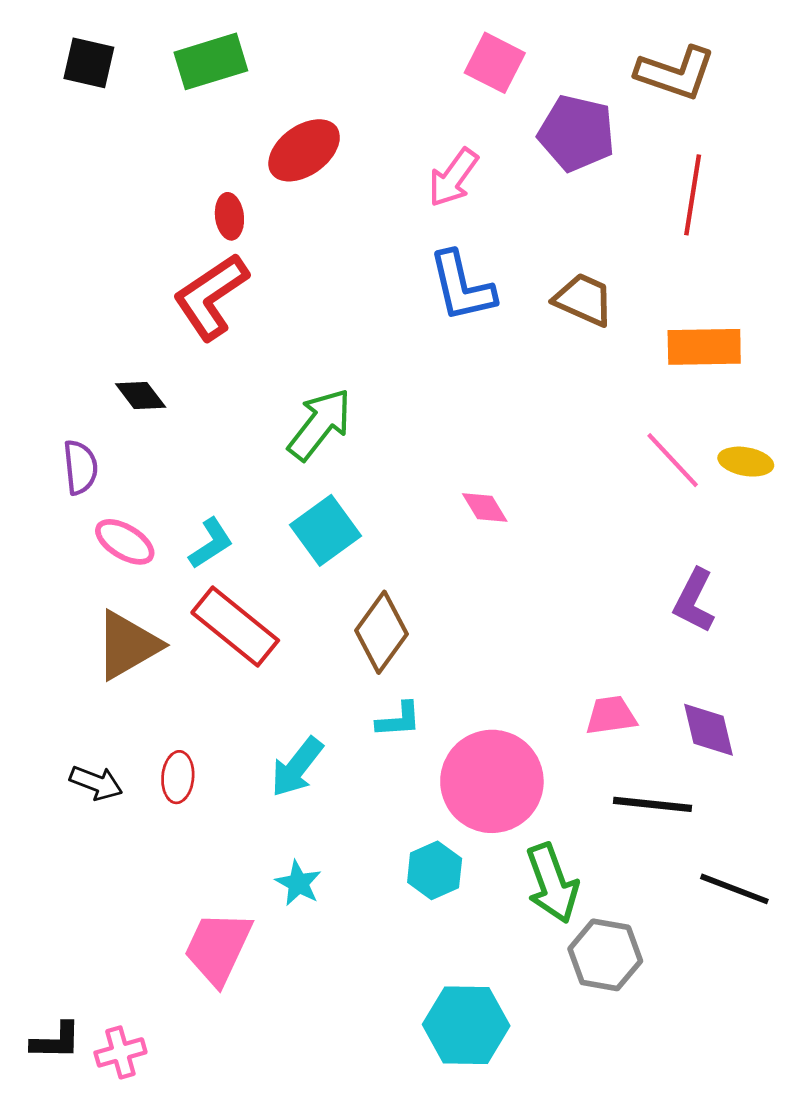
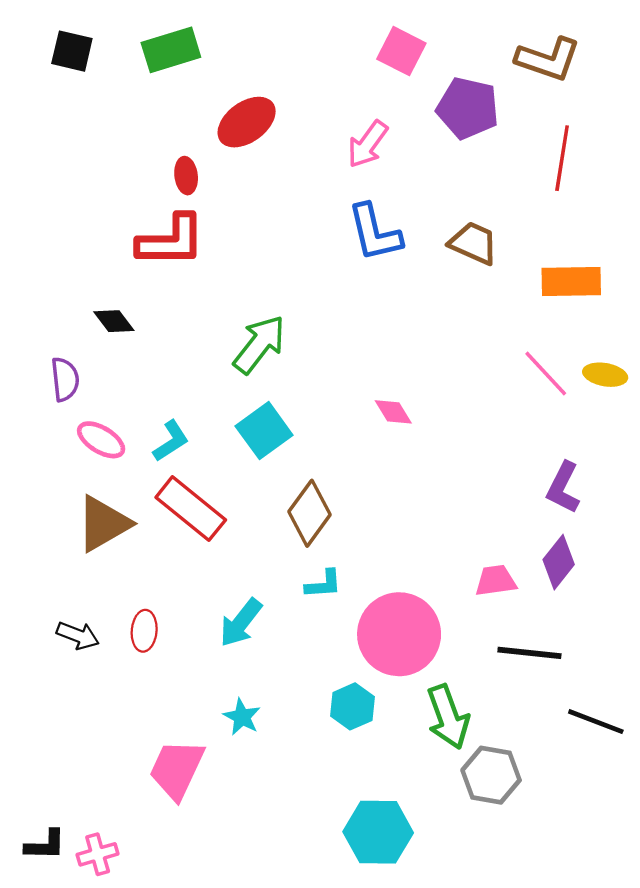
red L-shape: (211, 297) -> (171, 241), turned -146
purple diamond: (708, 730) -> (559, 562), moved, turned 52

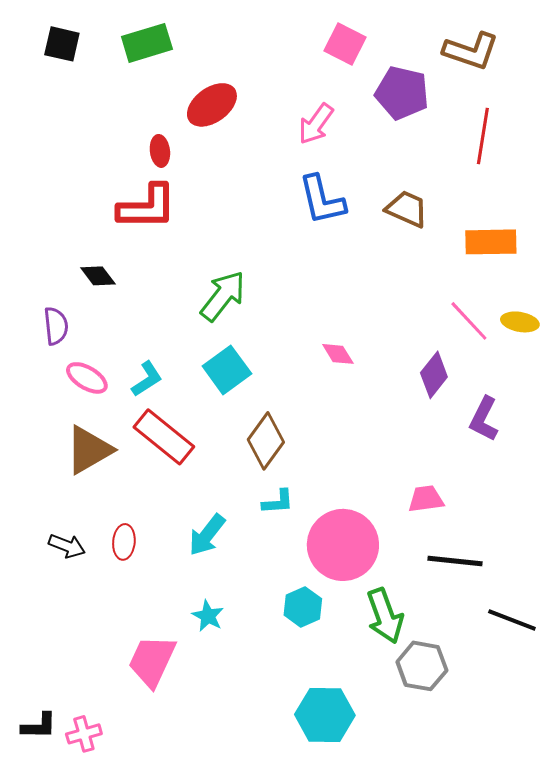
purple diamond: (559, 562) -> (434, 375), moved

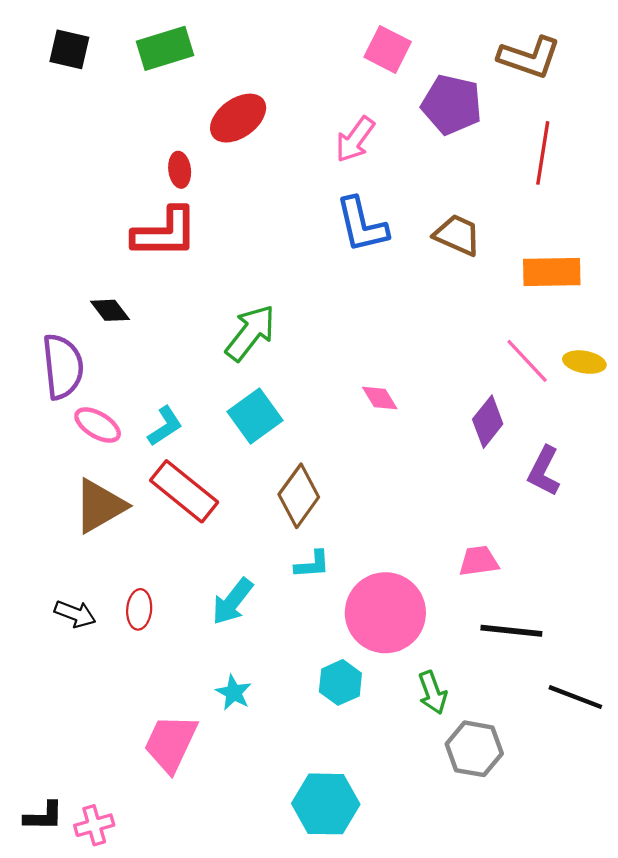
purple semicircle: (56, 326) -> (63, 367), size x1.5
green arrow: (385, 616) -> (433, 693), size x0.7
cyan hexagon: (325, 715) -> (326, 804), moved

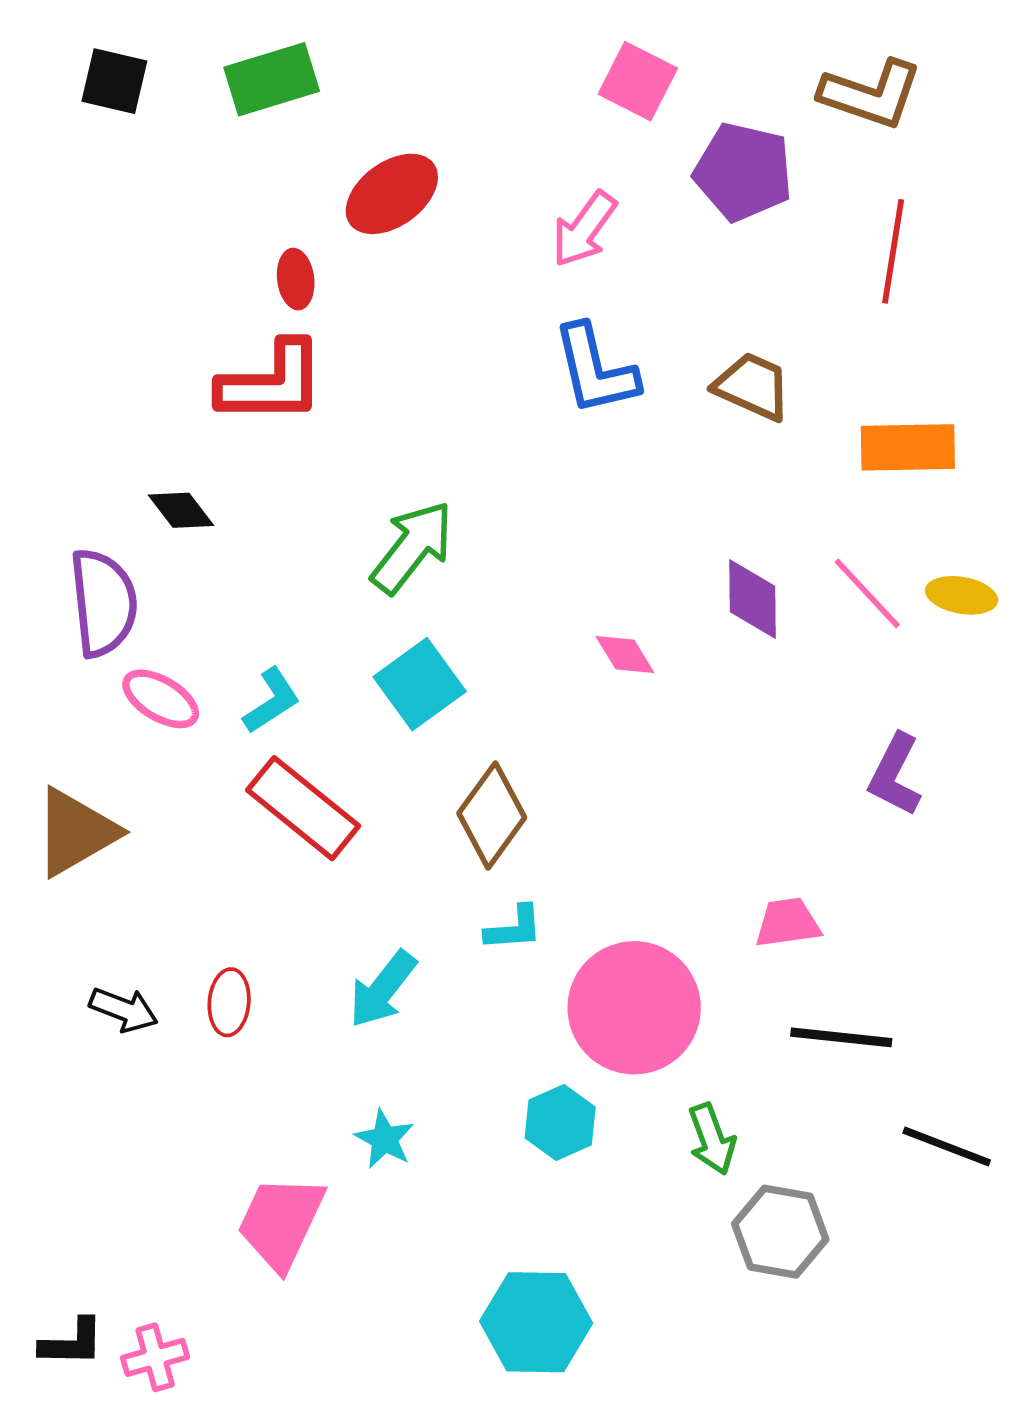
purple diamond: (488, 422) -> (753, 599), moved, turned -39
brown triangle: (100, 506) -> (76, 832), moved

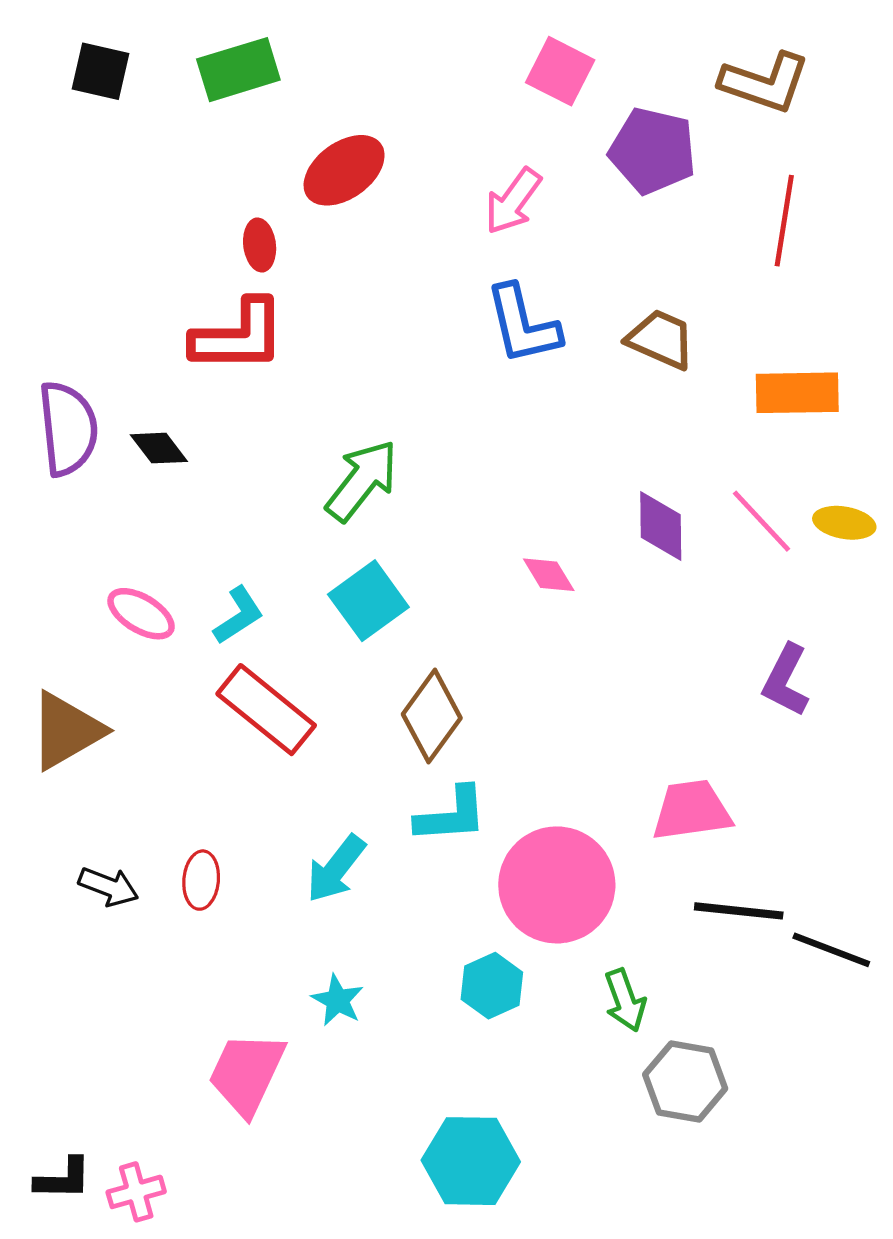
purple semicircle: (103, 603) -> (68, 429), moved
pink trapezoid: (788, 923) -> (692, 810), size x1.4
cyan L-shape: (514, 928) -> (451, 815), size x1.4
black line: (947, 1147) -> (831, 950), moved

